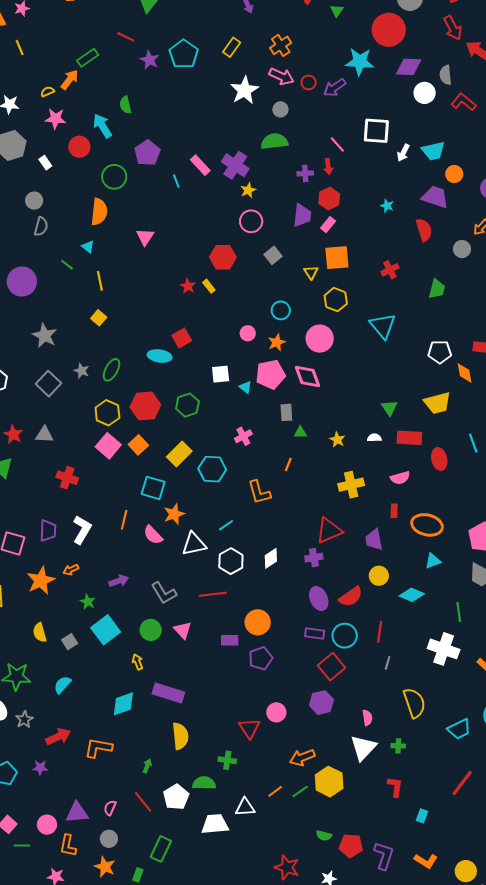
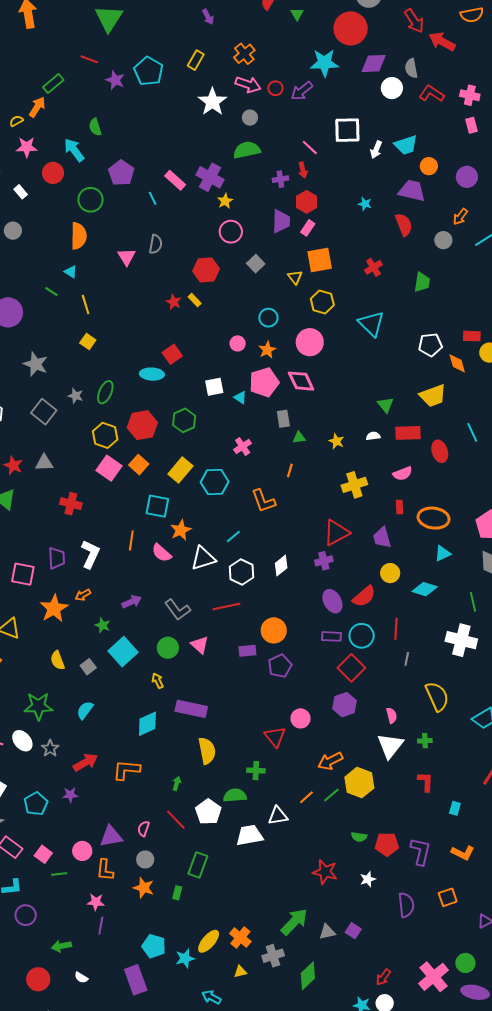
gray semicircle: (41, 227) -> (156, 244), moved

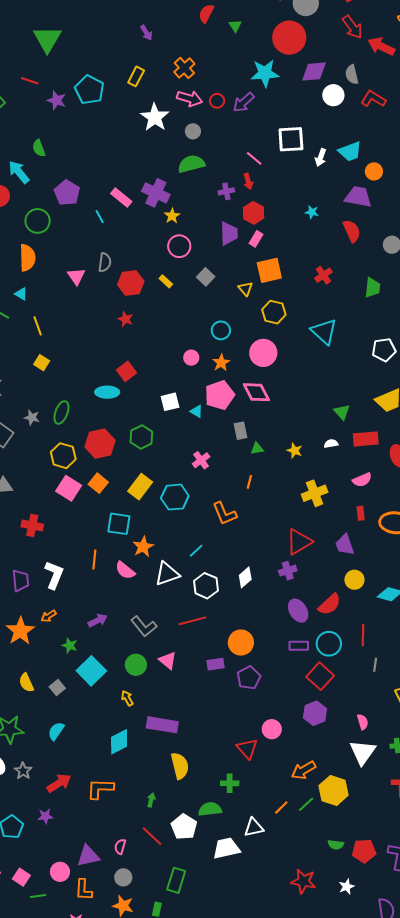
red hexagon: (206, 270) -> (131, 283), moved
yellow rectangle: (195, 300) -> (166, 281), moved

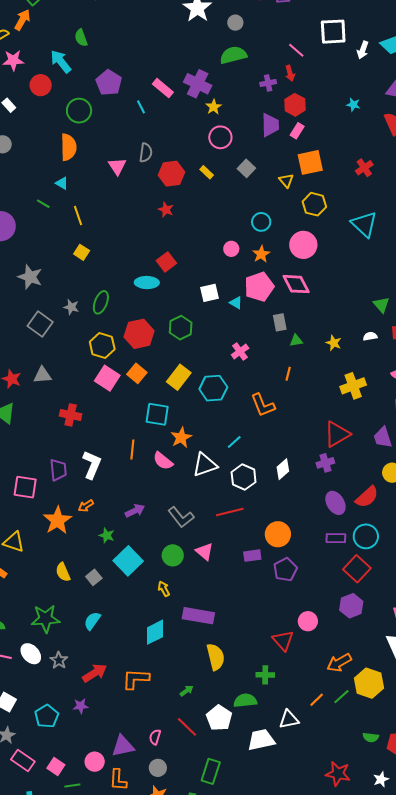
green arrow: (151, 800) -> (187, 691), turned 40

